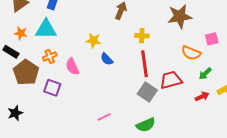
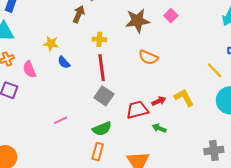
pink square: (212, 39) -> (171, 16), moved, turned -32
green arrow: (205, 74) -> (159, 128), moved, turned 64
red trapezoid: (171, 80) -> (137, 110), moved

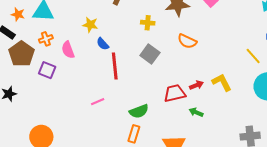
yellow cross: (99, 39) -> (148, 23), moved
red line: (102, 68) -> (115, 66), moved
gray square: (104, 96) -> (150, 54), moved

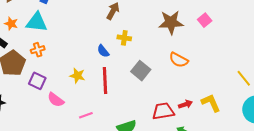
yellow cross: (148, 23) -> (124, 38), moved
yellow star: (90, 25) -> (77, 76), moved
blue semicircle: (103, 44) -> (103, 51), moved
pink semicircle: (68, 50) -> (56, 100), moved, turned -36

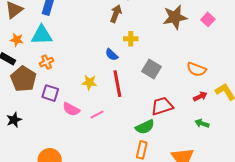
pink square: (205, 20) -> (208, 19), moved
orange semicircle: (179, 60) -> (196, 69), moved
red trapezoid: (163, 111) -> (162, 106), moved
pink line: (86, 115) -> (97, 115), moved

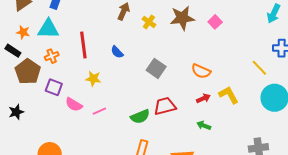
yellow cross: (131, 39) -> (149, 22), moved, turned 32
red line: (117, 84) -> (83, 45), moved
green semicircle: (145, 127) -> (140, 117), moved

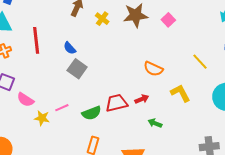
gray square: (156, 68) -> (77, 69), moved
yellow line: (259, 68) -> (200, 62), moved
yellow star: (93, 79) -> (42, 118), moved
red arrow: (203, 98) -> (142, 99), moved
pink line: (99, 111) -> (62, 108), moved

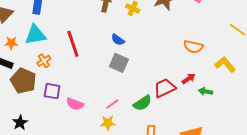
blue semicircle: (70, 48) -> (118, 40), moved
yellow star: (42, 118) -> (108, 123), moved
green arrow: (155, 123) -> (205, 91), moved

